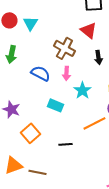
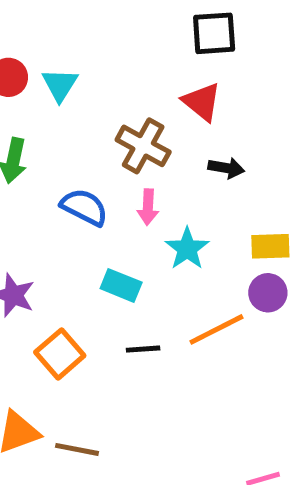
black arrow: (98, 57) -> (226, 168), turned -72
black line: (65, 144) -> (143, 349), moved

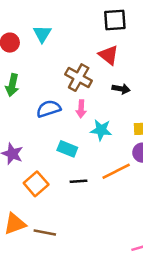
cyan triangle: (60, 85) -> (42, 34), moved
blue semicircle: (84, 207) -> (49, 109), turned -45
cyan star: (187, 249) -> (101, 130), turned -30

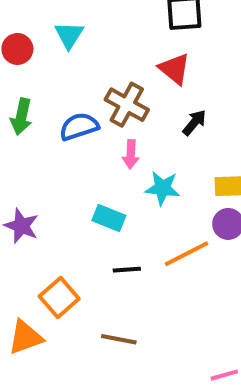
black arrow: (121, 89) -> (194, 123), turned -60
blue semicircle: (49, 109) -> (79, 127), moved
orange square: (36, 184) -> (59, 298), moved
brown line: (45, 233) -> (119, 339), moved

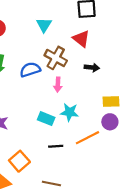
cyan triangle: (69, 35) -> (44, 25), moved
black arrow: (194, 123) -> (92, 67), turned 56
cyan star: (163, 188) -> (69, 112), moved

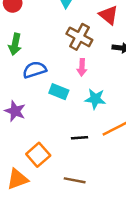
blue semicircle: (30, 70) -> (35, 70), moved
cyan rectangle: (46, 119) -> (59, 92), moved

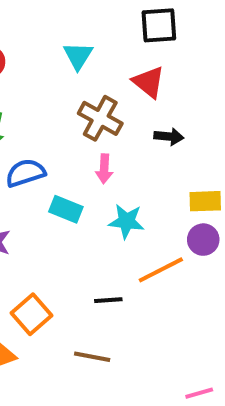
black line: (79, 138) -> (108, 300), moved

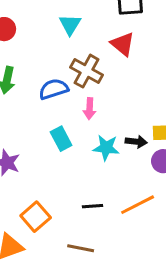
black arrow: (169, 137) -> (136, 142), moved
blue semicircle: (25, 173) -> (54, 89), moved
cyan rectangle: (66, 209) -> (61, 139), turned 40
orange line: (161, 270) -> (138, 205), moved

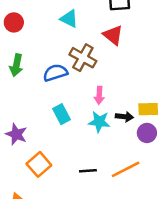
cyan triangle: (70, 25) -> (69, 19), turned -36
pink arrow: (90, 109) -> (99, 95), moved
orange square: (36, 217) -> (39, 164), moved

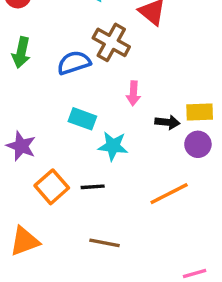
cyan rectangle: (62, 114) -> (82, 119), turned -42
cyan star: (99, 122) -> (113, 146), moved
black line: (88, 171) -> (93, 187), moved

